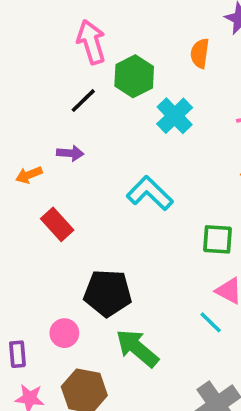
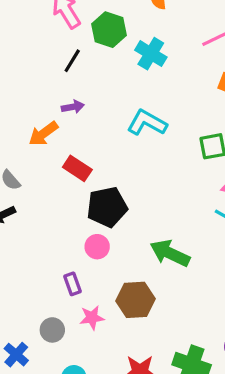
orange arrow: (29, 175) -> (43, 134), size x1.4
black pentagon: (108, 293) -> (107, 207), moved
pink circle: (64, 333) -> (97, 247), moved

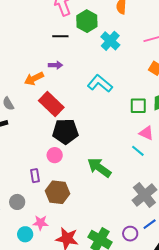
black line: (72, 61) -> (60, 36), turned 49
red rectangle: (77, 168) -> (51, 104), size x1.4
brown hexagon: (135, 300) -> (57, 192), moved
pink star: (92, 318) -> (41, 223), moved

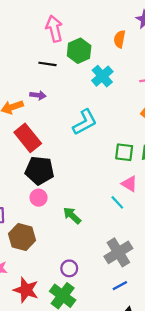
cyan L-shape: (100, 84) -> (85, 122), turned 105
pink circle: (55, 155) -> (39, 198), moved
green arrow: (99, 168) -> (72, 215), size x0.7
purple circle: (130, 234) -> (69, 268), moved

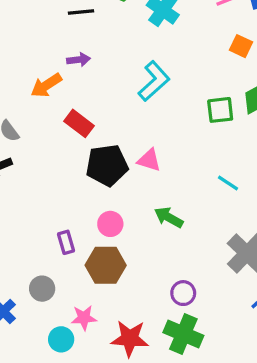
red rectangle: (28, 138) -> (79, 123), size x0.7
pink triangle: (129, 184) -> (149, 160), moved
pink circle: (39, 198) -> (110, 224), moved

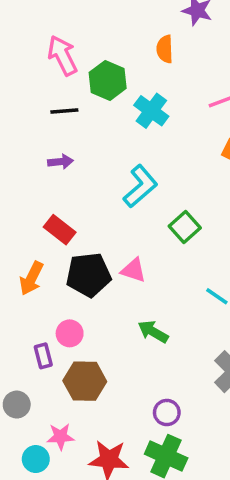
orange arrow: (46, 85) -> (31, 278), moved, turned -32
green square: (220, 110) -> (185, 227), moved, turned -36
pink circle: (110, 224) -> (70, 333), moved

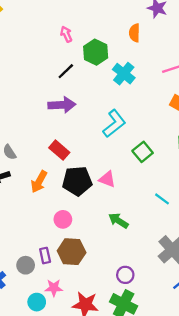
pink arrow: (63, 55) -> (66, 34), size x0.6
black line: (64, 111) -> (66, 71), turned -42
purple arrow: (61, 162) -> (62, 105), size x1.6
purple rectangle: (43, 356) -> (45, 256), moved

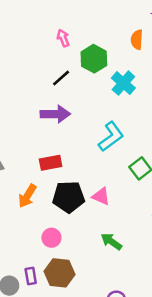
red rectangle: (59, 150) -> (51, 163), turned -54

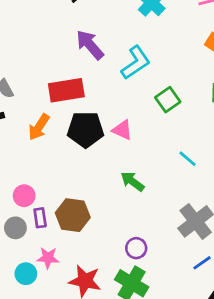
purple arrow: (55, 114) -> (90, 45), moved, turned -132
red rectangle: (51, 163) -> (66, 90), size x1.4
pink circle: (51, 238) -> (24, 196), moved

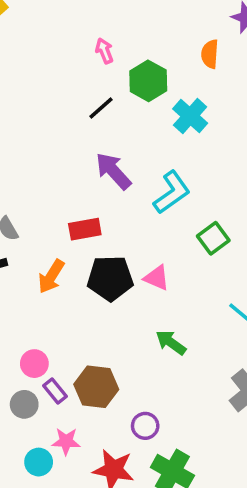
red rectangle: (66, 90) -> (85, 229), size x0.7
purple rectangle: (40, 218) -> (55, 391), turned -30
purple circle: (136, 248) -> (145, 426), moved

